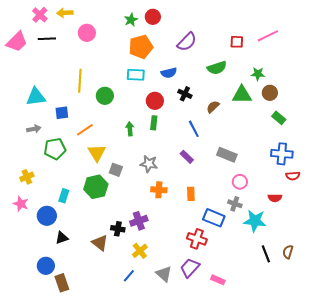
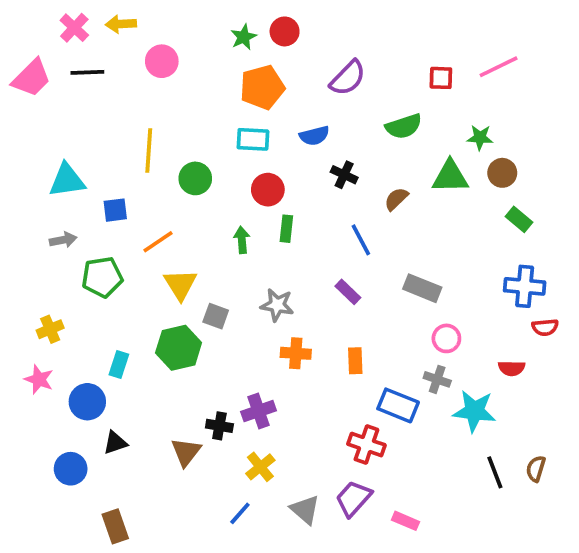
red circle: (155, 101) -> (268, 190), moved
brown triangle: (100, 243) -> (186, 452), turned 30
blue circle: (46, 266) -> (71, 469), moved

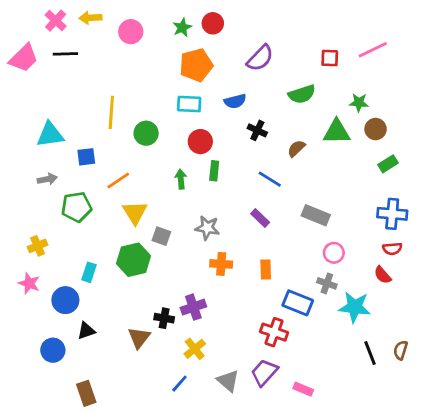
pink circle: (162, 61) -> (131, 32), moved
green rectangle: (519, 219) -> (388, 164), turned -72
blue line: (361, 240) -> (270, 179), turned -30
red semicircle: (545, 327) -> (392, 249), moved
red semicircle: (512, 368) -> (383, 275), turned 48

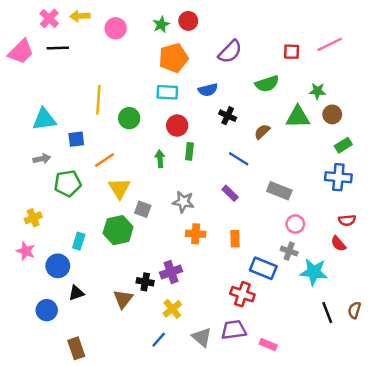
blue cross: (392, 214) -> (338, 177), moved
purple trapezoid: (264, 372) -> (234, 330), turned 40

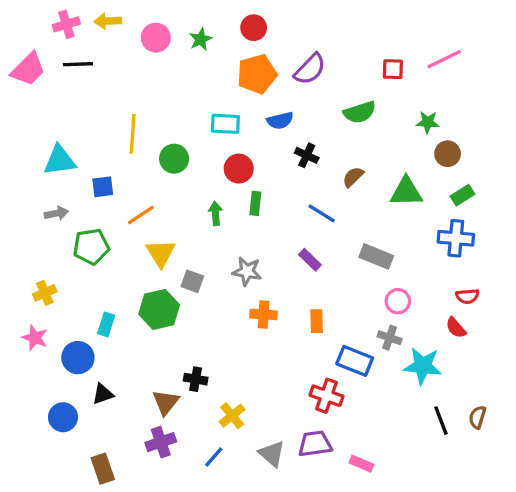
pink cross: (49, 18) -> (66, 24), turned 30
green star: (161, 25) -> (201, 39), moved
orange pentagon: (173, 58) -> (257, 74), moved
green triangle: (298, 117) -> (406, 192), moved
purple cross: (171, 272) -> (161, 442), moved

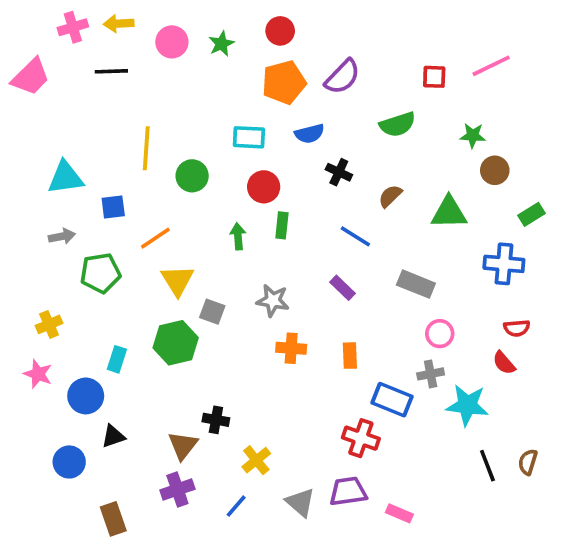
black line: (78, 64) -> (111, 71), moved
green rectangle: (462, 195) -> (531, 214), moved
gray cross: (390, 338) -> (431, 374), turned -30

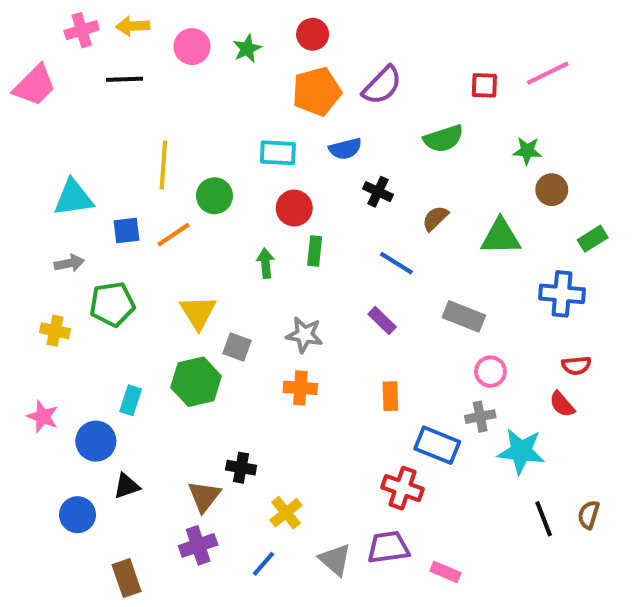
orange line: (155, 238) -> (174, 235), moved
yellow cross: (49, 324) -> (55, 331), moved, turned 35
orange cross: (291, 348) -> (300, 388), moved

